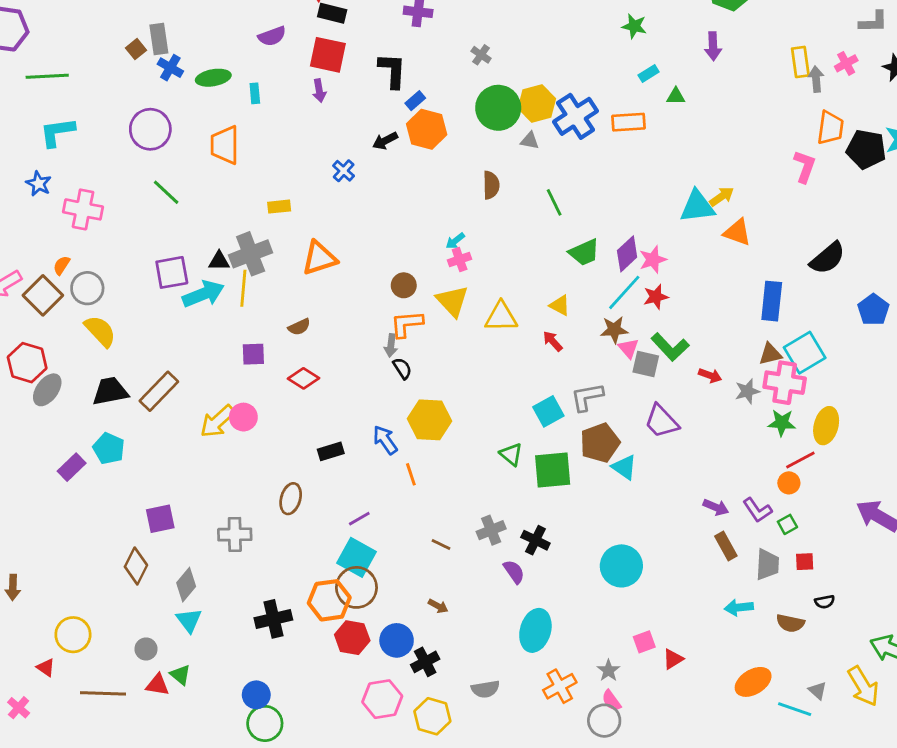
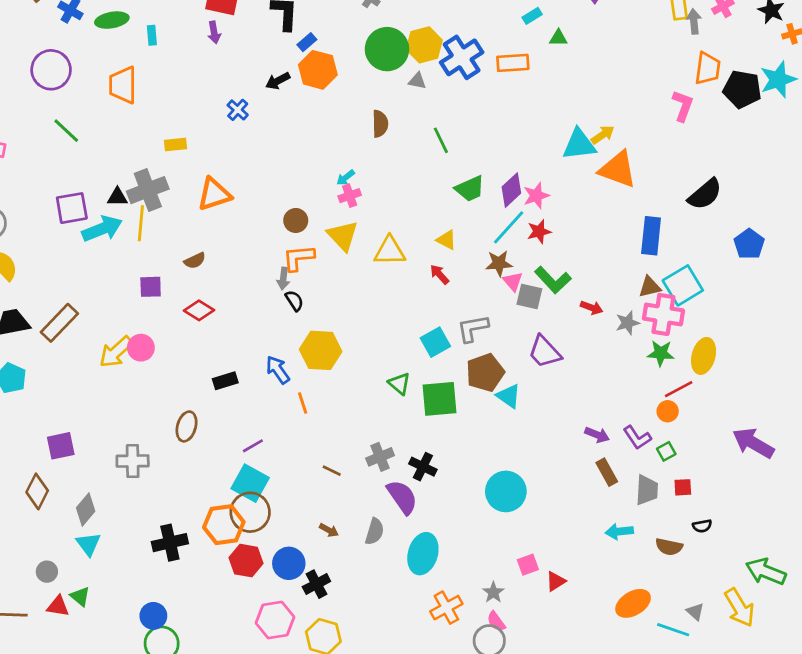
orange triangle: (737, 232) -> (618, 169), size x1.4
purple semicircle: (514, 572) -> (402, 497), size x1.5
gray semicircle: (485, 689) -> (375, 532), moved, turned -64

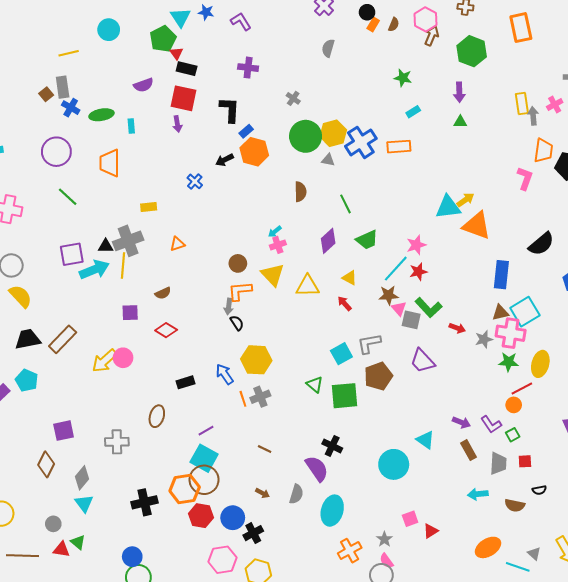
green triangle: (558, 38) -> (460, 122), moved
purple diamond: (511, 190) -> (328, 241), moved
orange triangle: (214, 194) -> (177, 244), size x0.6
cyan triangle: (509, 396) -> (425, 440), moved
gray cross: (380, 457) -> (260, 397), moved

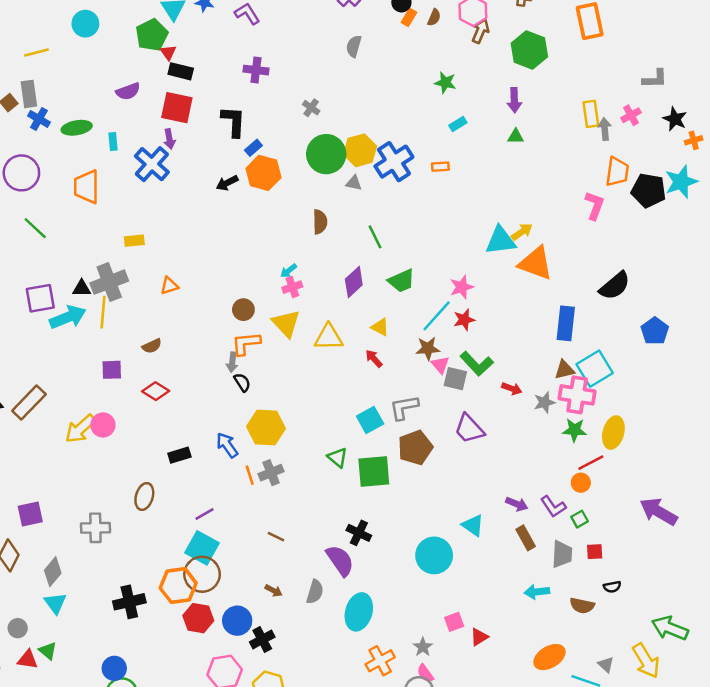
orange rectangle: (399, 147) -> (440, 167), size x0.6
blue cross: (195, 181) -> (152, 164), moved, size x1.8

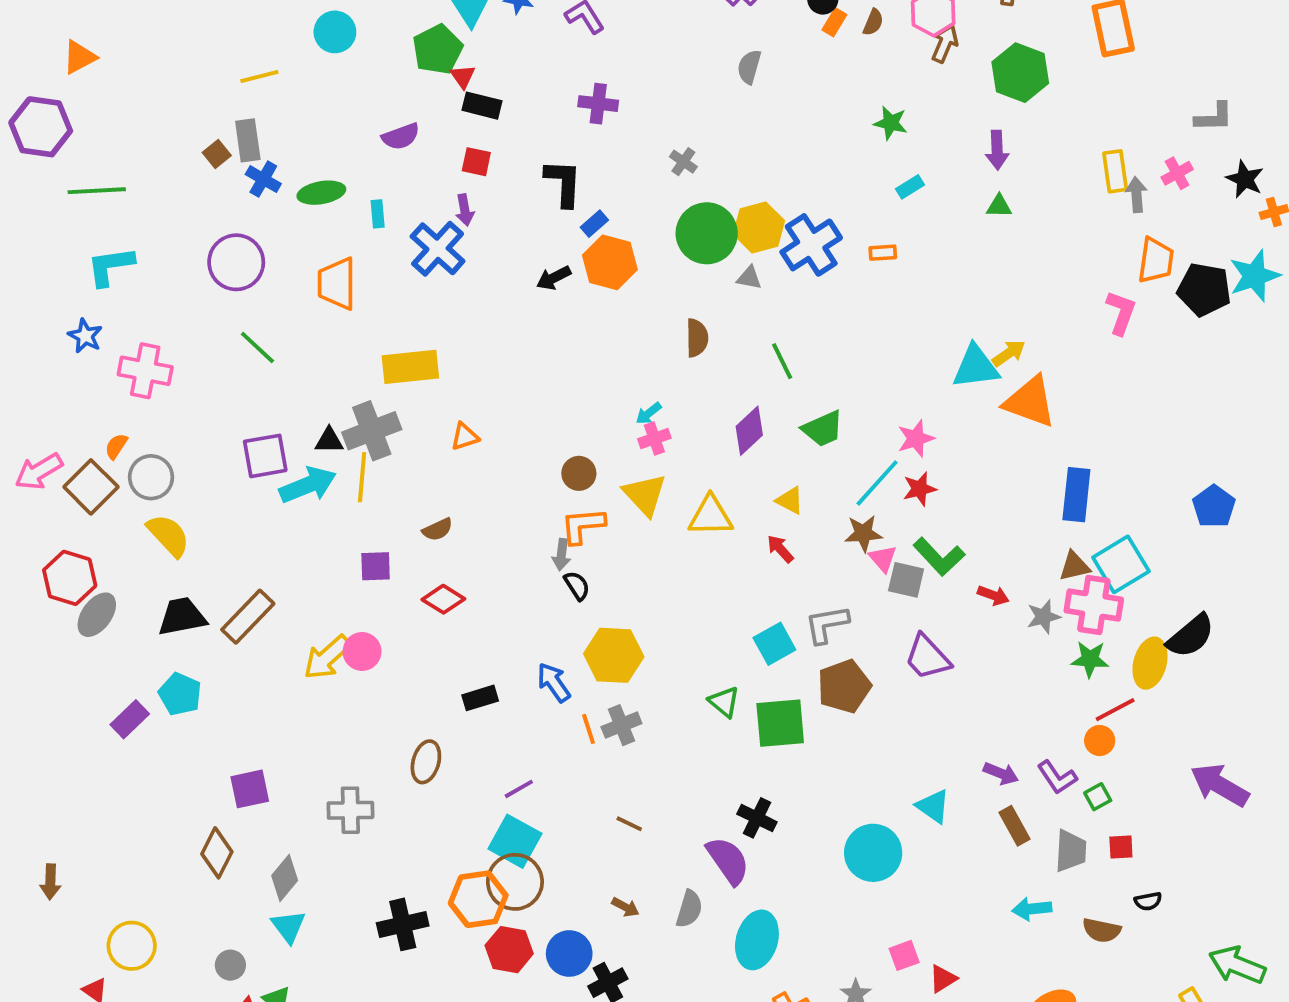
red square: (177, 108) -> (476, 162), size x0.6
yellow rectangle: (134, 241) -> (410, 367), size x1.8
black semicircle: (615, 286) -> (1191, 636), moved

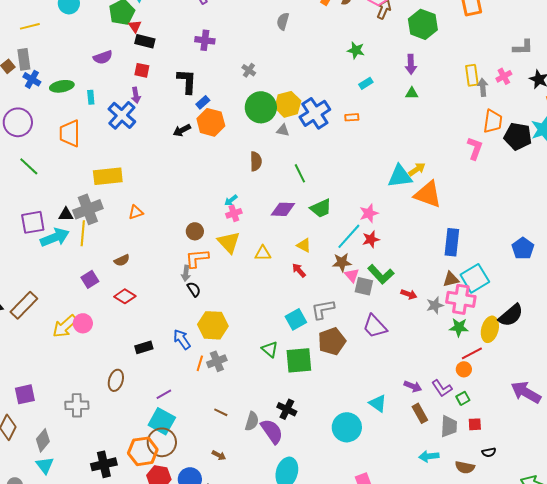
purple diamond: (749, 431) -> (283, 209), turned 45
yellow triangle: (711, 516) -> (263, 253), size x0.7
purple square: (376, 566) -> (90, 279), turned -30
orange line: (589, 729) -> (200, 363), turned 35
gray semicircle: (689, 909) -> (252, 421), moved

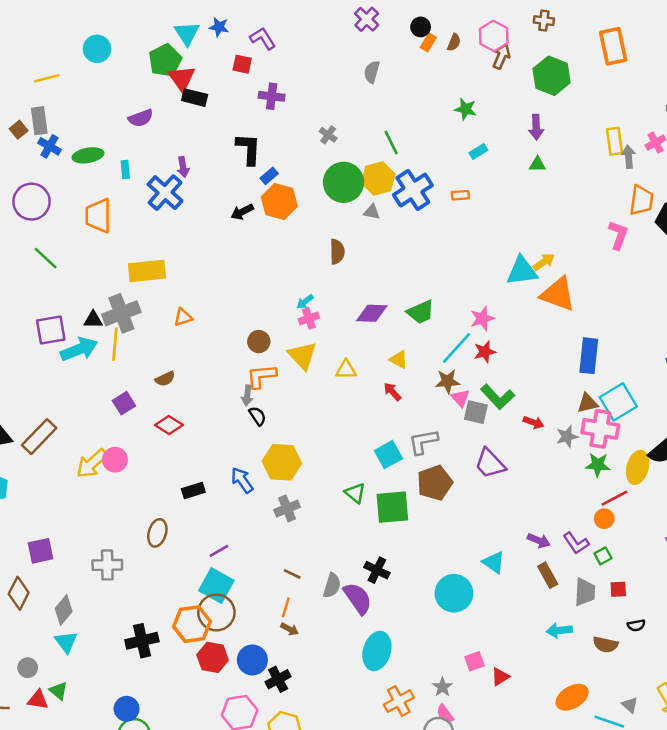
red triangle: (135, 26) -> (182, 78), size x1.6
red square: (142, 70) -> (242, 64), moved
green line: (300, 173) -> (391, 143), moved
orange line: (200, 363) -> (286, 607), moved

